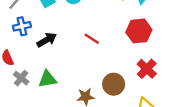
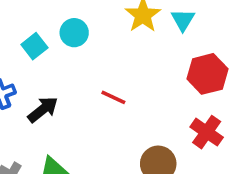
red hexagon: (139, 31) -> (207, 74), moved

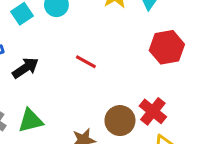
red cross: (207, 132) -> (153, 111), moved

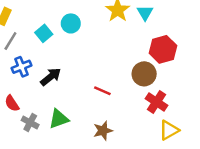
red line: (86, 62) -> (102, 91), moved
brown circle: (120, 121) -> (144, 74), moved

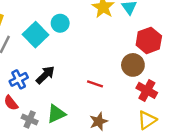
cyan square: (44, 33) -> (36, 35), size x1.5
blue cross: (22, 67) -> (19, 79), moved
yellow triangle: (169, 130) -> (147, 120), moved

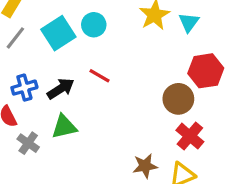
red line: (95, 84) -> (100, 76), moved
green triangle: (56, 114) -> (64, 127), moved
brown star: (99, 121) -> (145, 166), moved

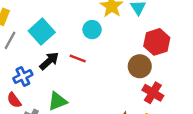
cyan circle: (94, 25) -> (92, 30), moved
black arrow: (61, 89) -> (49, 61), moved

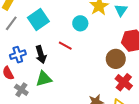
black arrow: (49, 61) -> (41, 55), moved, turned 108

